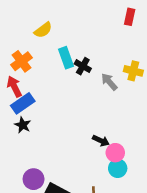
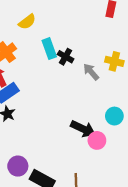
black arrow: (101, 141) -> (83, 129), size x1.5
cyan circle: (118, 168) -> (114, 116), moved

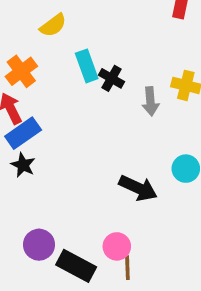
gray arrow: (91, 72) -> (150, 101), turned -144
pink circle: (97, 140) -> (117, 246), moved

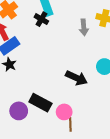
black cross: (112, 78) -> (41, 19), moved
black rectangle: (76, 266) -> (40, 103), moved

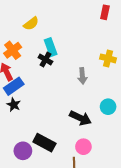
gray arrow: (84, 27) -> (82, 76), moved
pink circle: (64, 112) -> (83, 147), moved

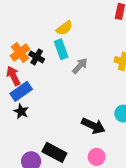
yellow semicircle: (31, 24) -> (64, 28), moved
black cross: (45, 59) -> (37, 57), moved
gray arrow: (82, 76) -> (80, 66), moved, turned -133

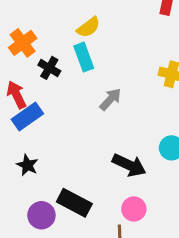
orange cross: (20, 53) -> (23, 43), moved
gray arrow: (80, 66) -> (110, 99), moved
black star: (21, 111) -> (27, 165), moved

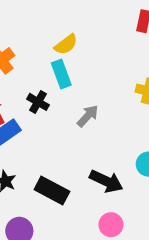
black cross: (49, 68) -> (38, 102), moved
black rectangle: (74, 203) -> (52, 191), moved

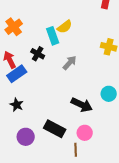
yellow semicircle: (66, 44) -> (65, 27), moved
black rectangle: (52, 191) -> (55, 129), moved

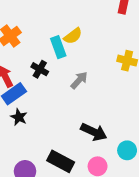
cyan circle: (109, 94) -> (127, 150), moved
black star: (17, 105) -> (19, 117), moved

